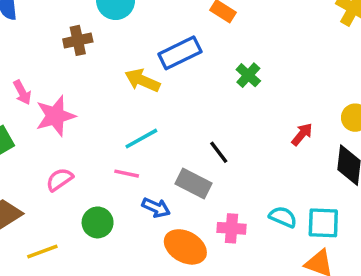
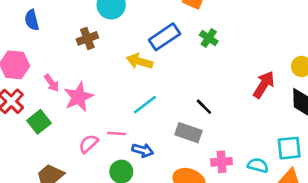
green cross: (248, 75) -> (209, 38), moved
red arrow: (302, 134) -> (264, 85), size x1.5
pink line: (127, 174) -> (117, 134), moved
blue arrow: (156, 208) -> (143, 150), moved
cyan semicircle: (283, 217) -> (258, 165), moved

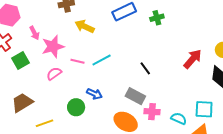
green cross: (209, 38) -> (157, 18), turned 32
yellow arrow: (140, 61) -> (85, 26), moved
gray rectangle: (188, 133) -> (135, 96), moved
pink line: (117, 134) -> (77, 61), moved
pink semicircle: (88, 144) -> (54, 74), moved

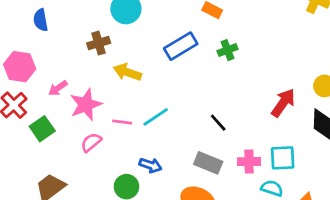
pink arrow: (34, 33) -> (58, 88), turned 88
cyan square: (204, 109) -> (283, 158), moved
pink cross: (152, 112) -> (249, 162), moved

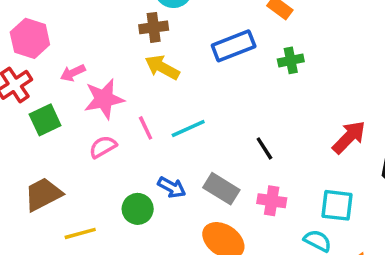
brown cross: (99, 43) -> (154, 27), moved
pink line: (122, 122) -> (146, 128), turned 48
pink cross: (249, 162) -> (272, 201), moved
gray rectangle: (208, 163) -> (221, 189), moved

